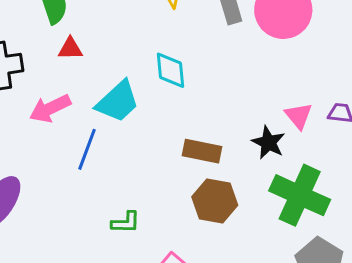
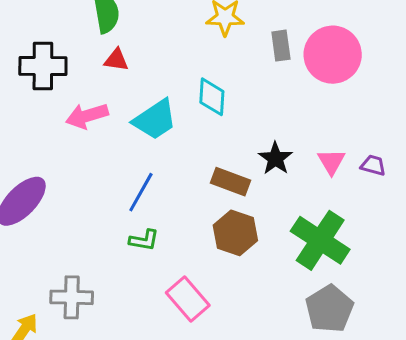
black star: (268, 142) -> (275, 158), moved
blue line: (87, 149) -> (141, 192), moved

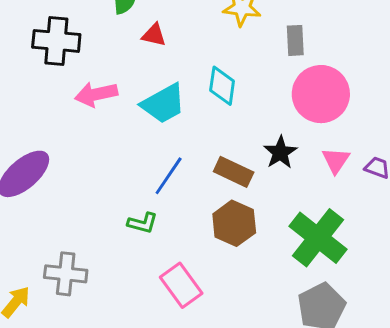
pink circle: (333, 55) -> (321, 94), moved
red triangle: (116, 60) -> (154, 35), moved
blue line: (141, 192) -> (169, 176), moved

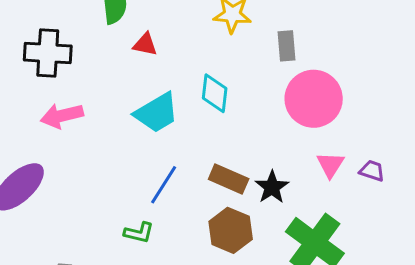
pink arrow: (96, 94) -> (62, 116), moved
black star: (280, 152) -> (272, 187), moved

